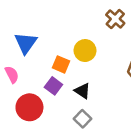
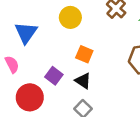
yellow circle: (85, 51) -> (70, 17), moved
orange square: (61, 64) -> (84, 54), moved

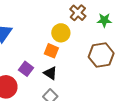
yellow circle: (70, 17) -> (61, 33), moved

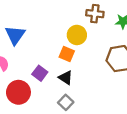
brown cross: (78, 13) -> (95, 14), turned -35

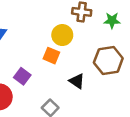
black triangle: (66, 78) -> (77, 81), moved

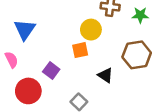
orange square: (51, 56) -> (80, 50), turned -35

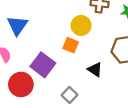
orange square: (80, 50) -> (71, 45), turned 35
purple square: (51, 71) -> (43, 65), size x1.5

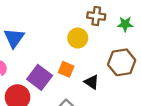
orange square: (71, 45) -> (66, 69), moved

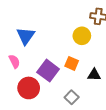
black triangle: (92, 82) -> (94, 75), turned -32

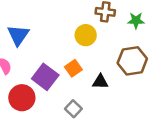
orange square: (72, 63) -> (73, 68), turned 32

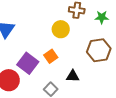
black triangle: (100, 82) -> (73, 76), moved

